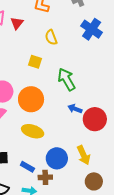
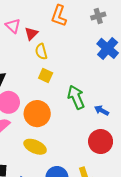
yellow semicircle: (51, 37) -> (41, 52), moved
blue arrow: (75, 109) -> (102, 110), moved

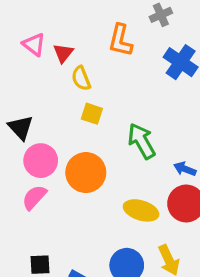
orange L-shape: (59, 16) -> (120, 40), moved
blue arrow: (102, 110) -> (185, 169), moved
yellow ellipse: (35, 147) -> (141, 210), moved

